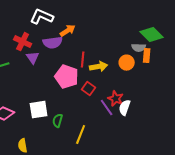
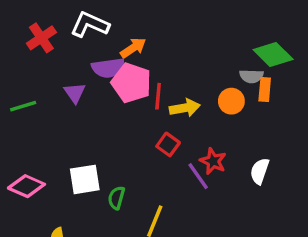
red cross: (23, 42) -> (41, 38), moved, turned 30
pink pentagon: (67, 77) -> (131, 83), moved
white semicircle: (125, 108) -> (260, 171), moved

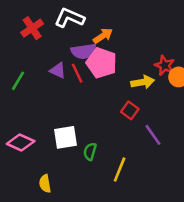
purple triangle: (75, 93) -> (58, 71), turned -30
red line: (158, 96) -> (77, 73), moved, turned -30
green line: (23, 106) -> (18, 81), turned -42
red star: (213, 161) -> (164, 65), moved

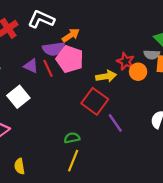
red square: (130, 110) -> (95, 101), size x1.6
white square: (66, 137) -> (18, 97), moved, turned -30
green semicircle: (90, 152) -> (72, 138), moved, turned 63
yellow line: (120, 169) -> (73, 161), moved

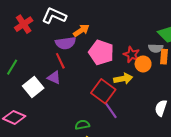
pink pentagon: (70, 59) -> (101, 52), moved
purple triangle: (31, 66) -> (54, 78), moved
yellow arrow: (106, 76) -> (123, 79), moved
purple line: (115, 123) -> (111, 110), moved

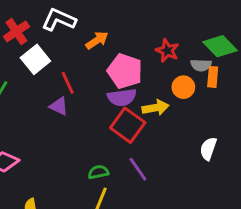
purple semicircle: (66, 43) -> (122, 97), moved
red star: (132, 55) -> (167, 51), moved
white square: (33, 87) -> (35, 59), moved
purple line: (111, 110) -> (138, 169), moved

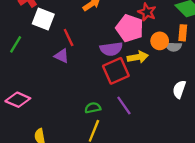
white square: (35, 59) -> (43, 19), turned -30
gray semicircle: (201, 65) -> (173, 47), moved
pink pentagon: (125, 71) -> (130, 28), moved
red square: (128, 125) -> (116, 71), turned 30

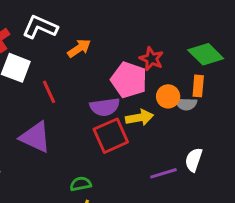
purple triangle: (62, 56) -> (35, 137), moved, size x1.6
purple line: (124, 105) -> (164, 173), moved, turned -72

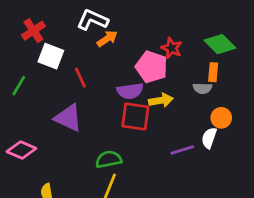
white L-shape: (40, 27) -> (92, 20), moved
orange circle: (168, 96) -> (221, 118), moved
red square: (111, 136) -> (135, 116), turned 32
green semicircle: (81, 184) -> (109, 159), size x1.4

